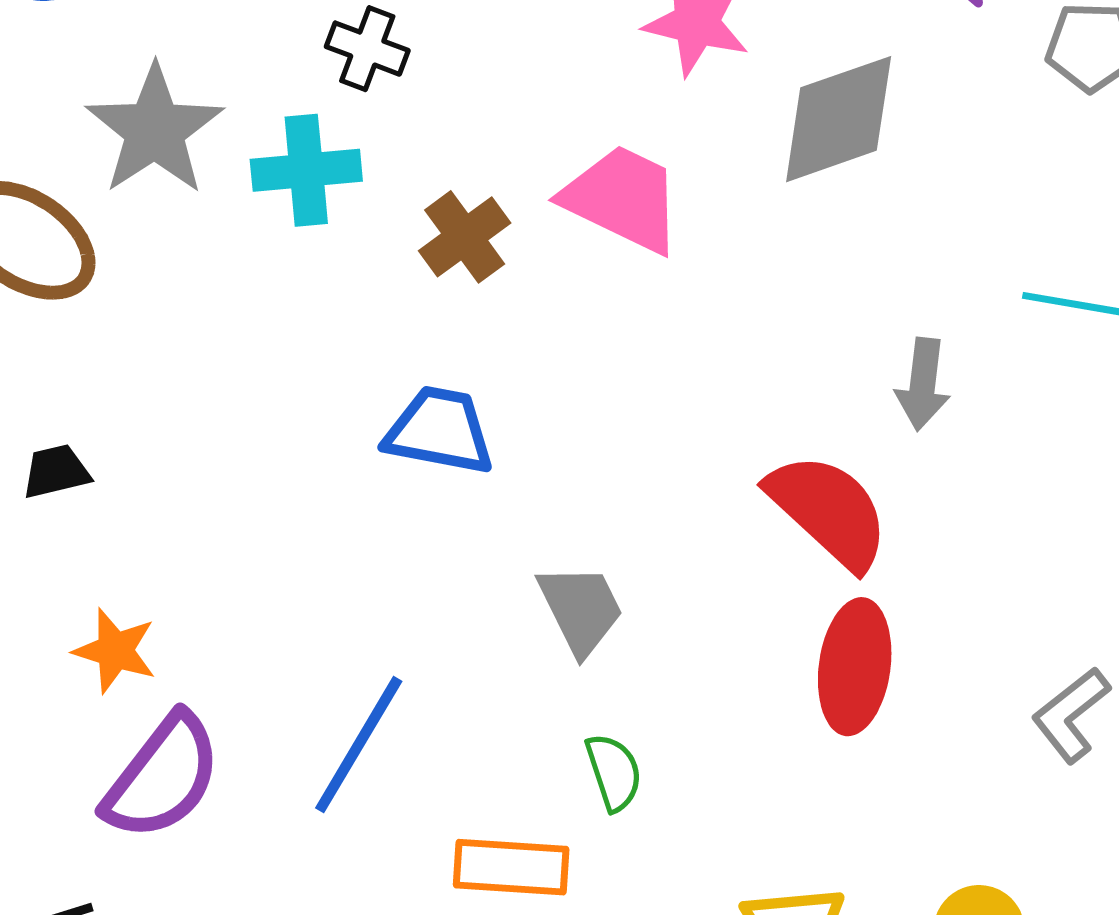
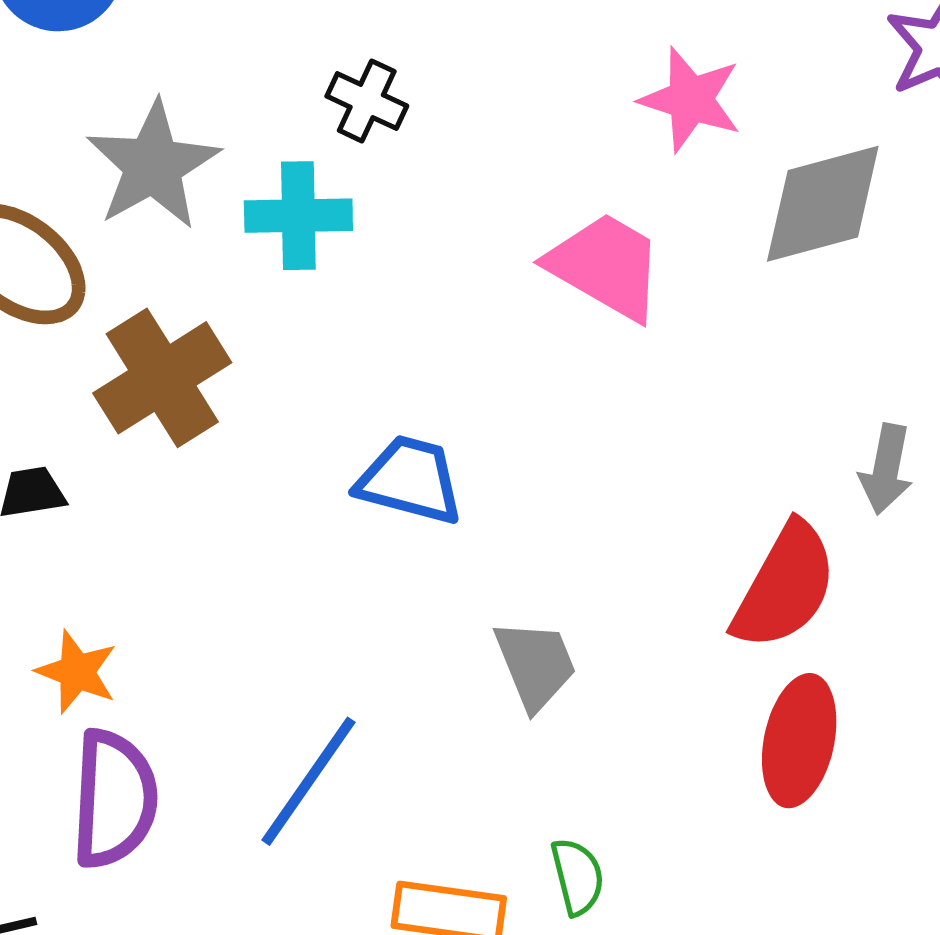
brown cross: (465, 237) -> (162, 378), moved, size x1.5
red semicircle: (829, 511) -> (785, 586), turned 72
green semicircle: (614, 772) -> (577, 877), moved
purple semicircle: (162, 777) -> (114, 799), turned -39

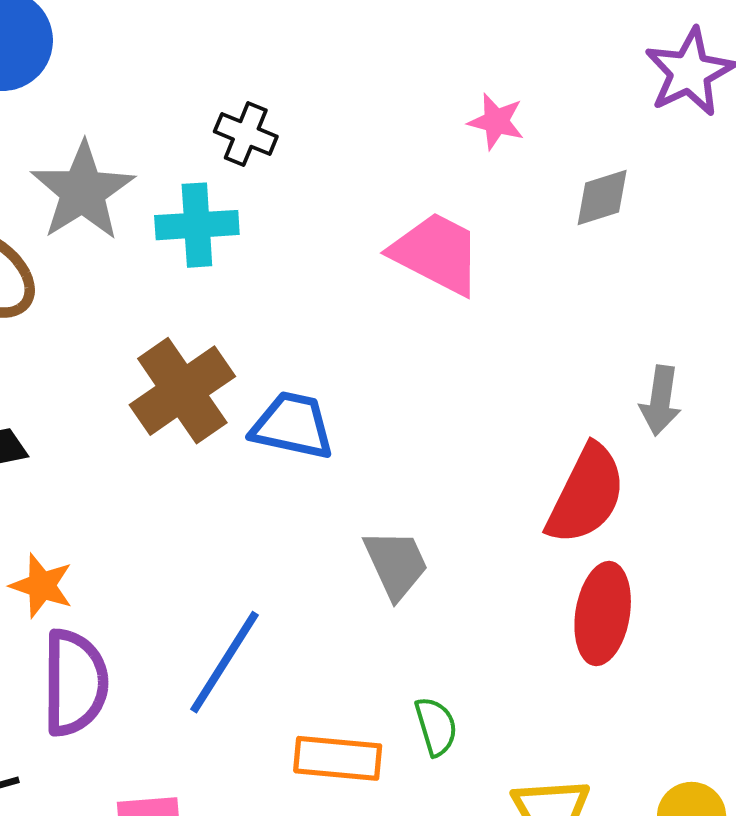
pink star: (691, 99) -> (496, 121), size x0.7
gray diamond: (823, 204) -> (602, 197), size x0.6
brown cross: (162, 378) -> (182, 391), moved

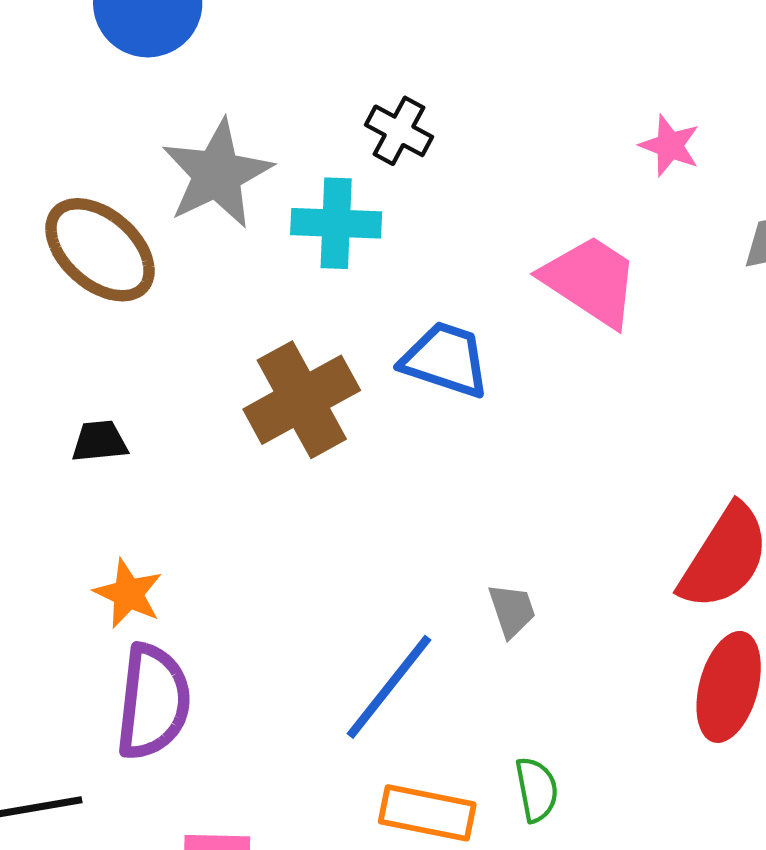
blue trapezoid: (293, 426) -> (445, 360), moved
gray trapezoid: (396, 564) -> (512, 610), size x0.7
blue line: (225, 662) -> (389, 687), moved

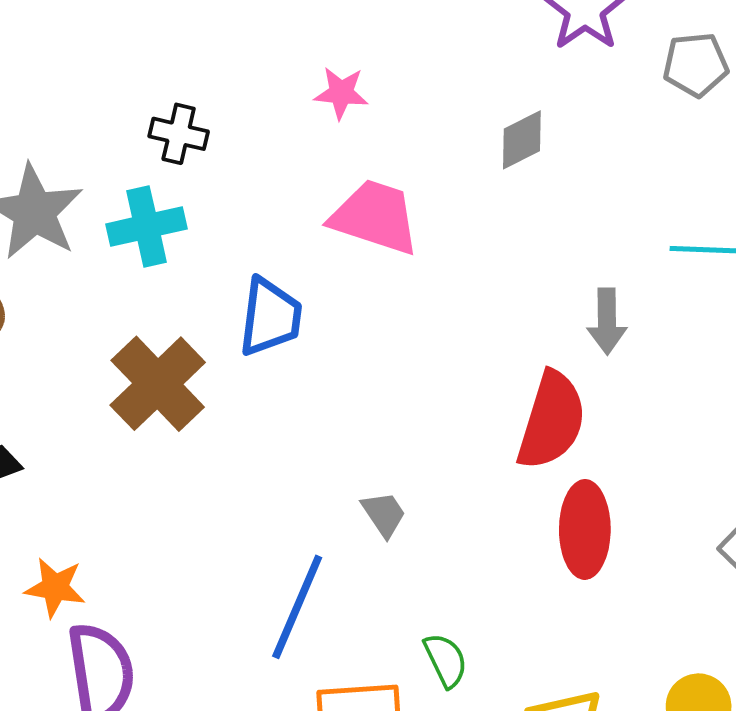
pink star: (670, 146) -> (341, 93), moved
blue trapezoid: (445, 360) -> (270, 317), turned 94

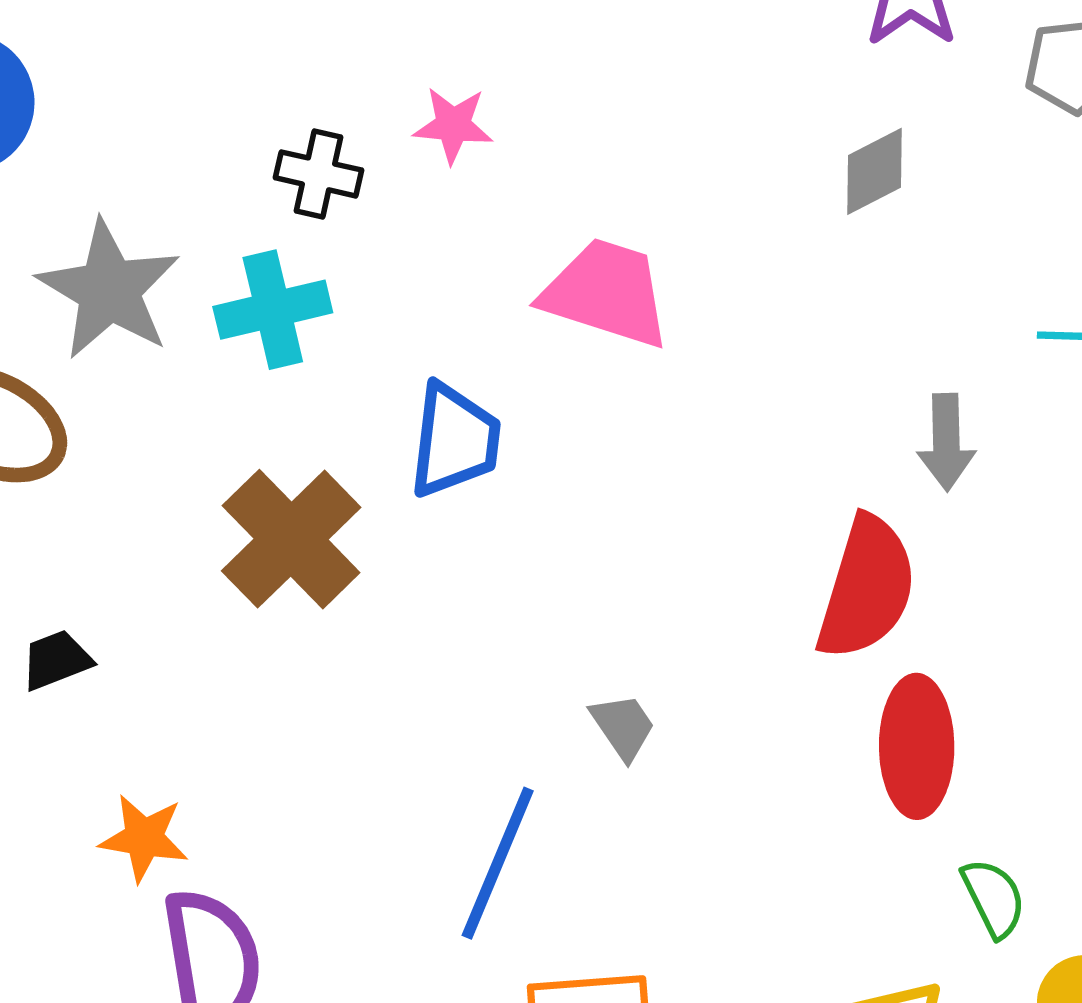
pink star: (341, 93) -> (453, 125), moved
gray diamond: (522, 140) -> (874, 171), moved
green semicircle: (446, 660) -> (994, 898), moved

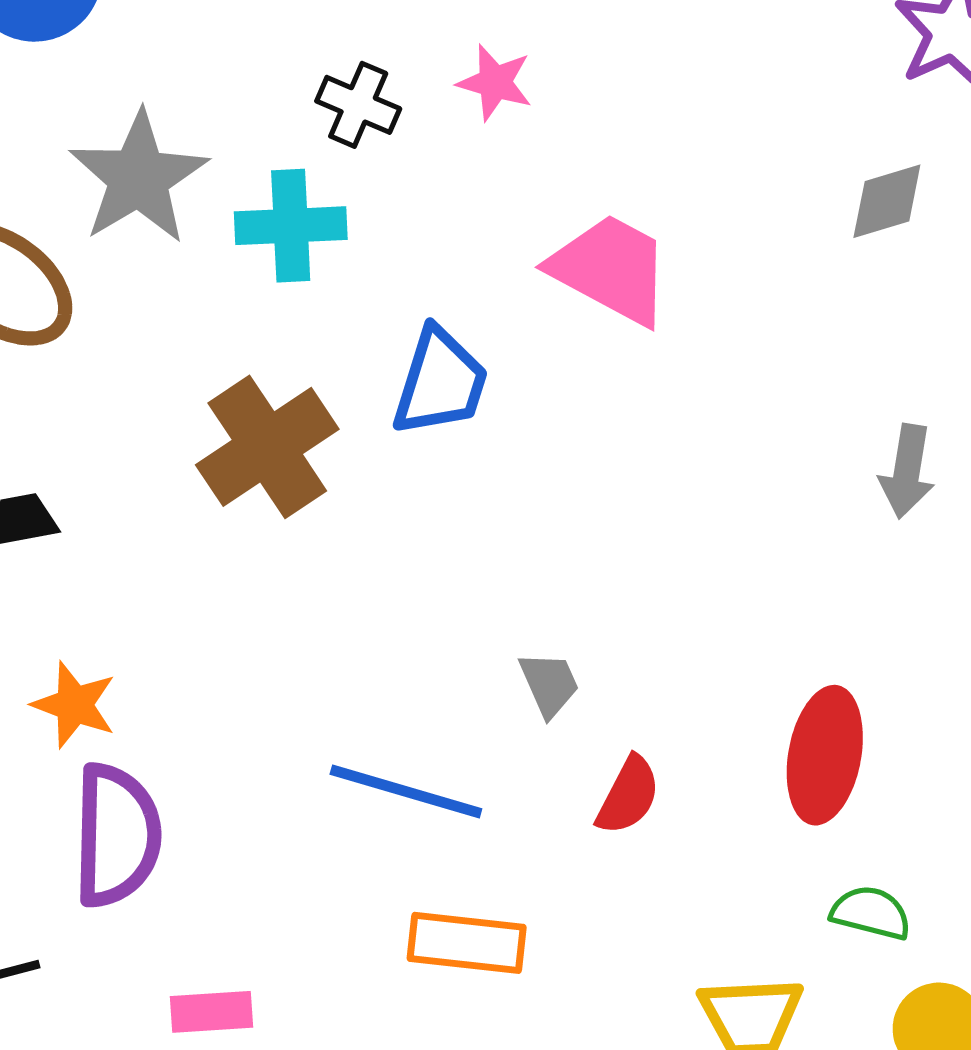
red semicircle: (867, 588) -> (628, 795), moved, size x0.6
blue line: (498, 863) -> (406, 792), turned 73
green semicircle: (994, 898) -> (871, 913), turned -60

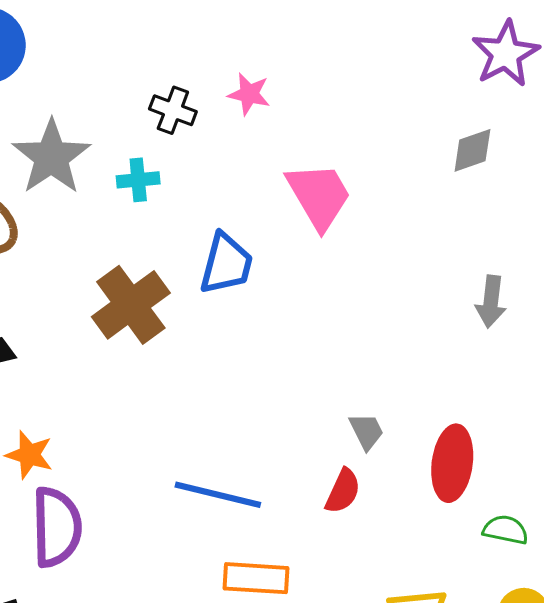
cyan cross: (291, 226) -> (138, 180), size x0.7
pink trapezoid: (611, 269) -> (319, 196), turned 34
gray trapezoid: (549, 684) -> (367, 431), moved
green semicircle: (871, 913) -> (506, 530), moved

